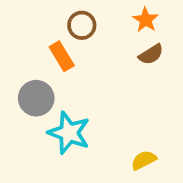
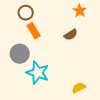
brown circle: (82, 25) -> (26, 13), moved
brown semicircle: (151, 54) -> (71, 35), moved

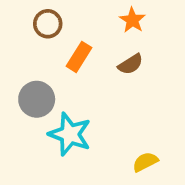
orange star: (80, 11) -> (132, 20), moved
orange rectangle: (34, 31) -> (79, 57), moved, turned 63

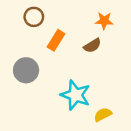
orange star: (132, 20) -> (104, 21), moved, turned -30
cyan star: (70, 134) -> (75, 95), moved

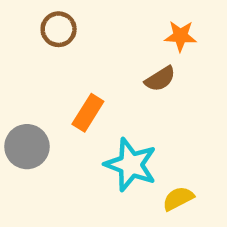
orange rectangle: (56, 40) -> (88, 113), moved
gray circle: (26, 70) -> (27, 147), moved

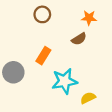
brown circle: (59, 29) -> (42, 14), moved
cyan star: (131, 165) -> (65, 81), turned -30

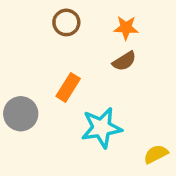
orange star: (89, 18) -> (126, 28), moved
yellow semicircle: (88, 98) -> (156, 154), moved

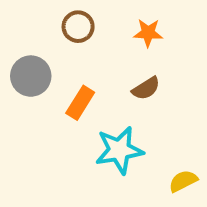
brown semicircle: (124, 61) -> (146, 88), moved
gray circle: (21, 114) -> (31, 76), moved

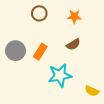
gray circle: (31, 76) -> (15, 51), moved
yellow semicircle: (183, 181) -> (92, 91), turned -128

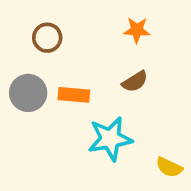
brown circle: (39, 13) -> (47, 38), moved
orange rectangle: (40, 52) -> (74, 95), turned 63

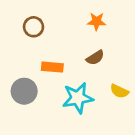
gray circle: (28, 93) -> (24, 91), moved
yellow semicircle: (169, 167) -> (119, 91), moved

